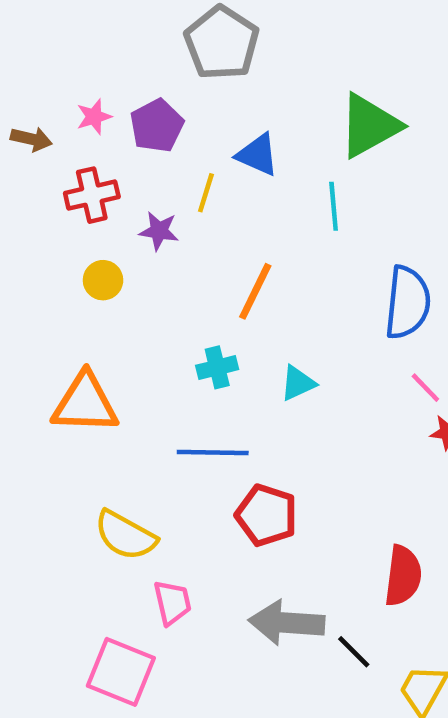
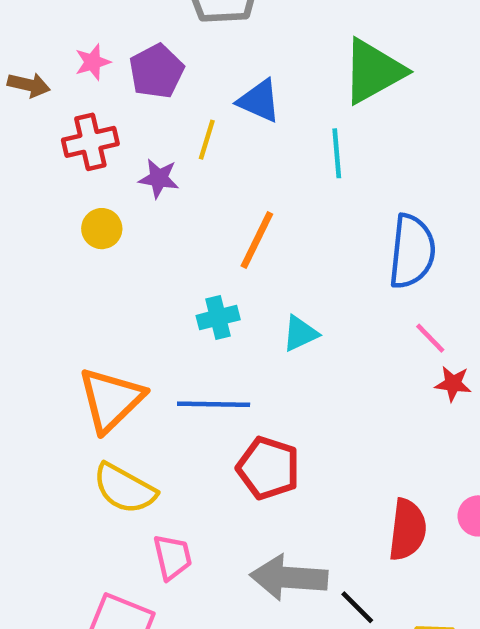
orange triangle: (85, 403) -> (111, 400), moved, turned -46

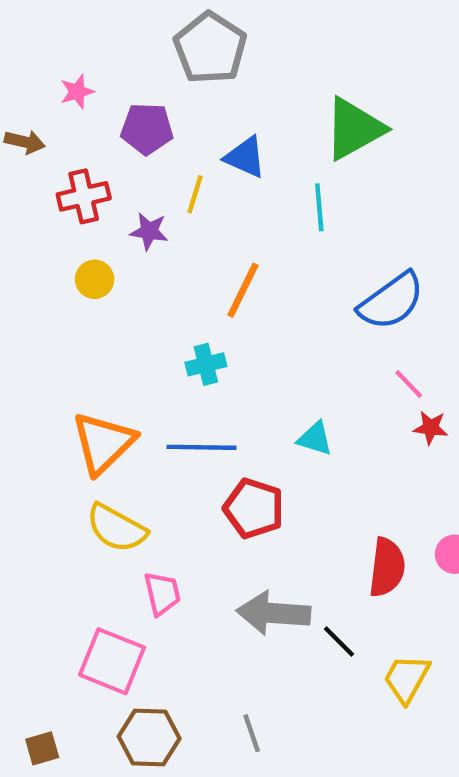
pink star: (93, 62) -> (77, 92), moved
purple pentagon: (157, 71) -> (147, 129), turned 30
blue semicircle: (412, 251) -> (391, 301), turned 48
cyan triangle: (300, 334) -> (315, 439), moved, turned 42

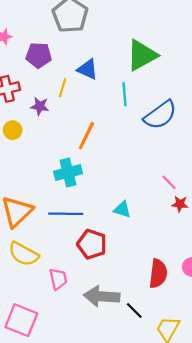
blue semicircle: (391, 301) -> (160, 115), moved
cyan cross: (206, 364) -> (68, 172), size x1.4
pink trapezoid: (162, 593) -> (58, 279), moved

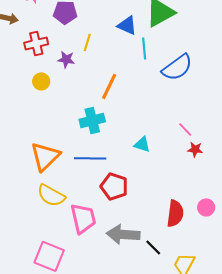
blue triangle: (88, 69) -> (127, 25), moved
cyan triangle: (122, 209) -> (142, 144), moved
pink trapezoid: (58, 279) -> (83, 218), size x1.5

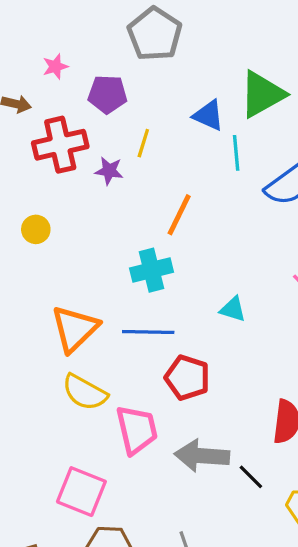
red cross: (36, 43) -> (60, 145), size x1.4
yellow circle: (41, 81) -> (36, 229), moved

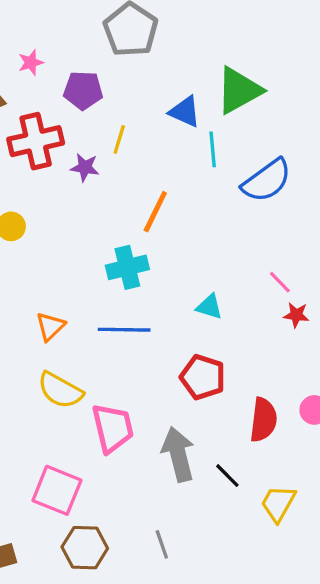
orange triangle: (75, 329) -> (50, 326), size x0.6
red pentagon: (187, 378) -> (203, 377), moved
gray arrow: (202, 456) -> (178, 454), turned 72

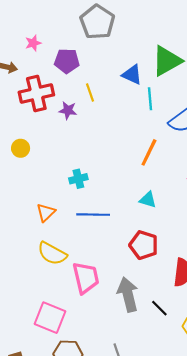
yellow line: (119, 140) -> (90, 92), turned -36
orange line: (155, 212) -> (149, 152), moved
cyan cross: (127, 267) -> (78, 179), moved, size x0.7

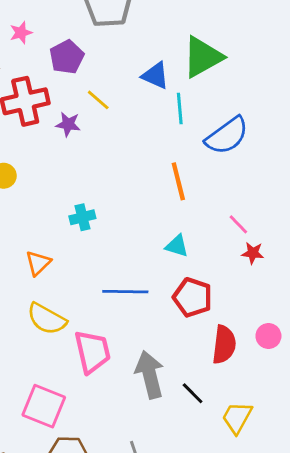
purple pentagon: (67, 61) -> (67, 57), turned -30
yellow line: (90, 92) -> (98, 100), turned -30
orange line: (149, 152) -> (178, 181), turned -40
blue line: (93, 215) -> (125, 292), moved
red pentagon: (144, 245) -> (193, 297), moved

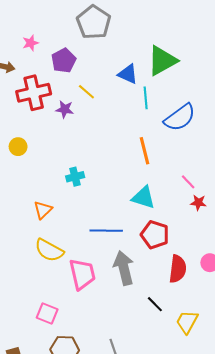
cyan triangle: (177, 246) -> (143, 197), size x1.4
gray arrow: (150, 375) -> (124, 268), moved
pink square: (44, 406) -> (47, 313), size x0.7

